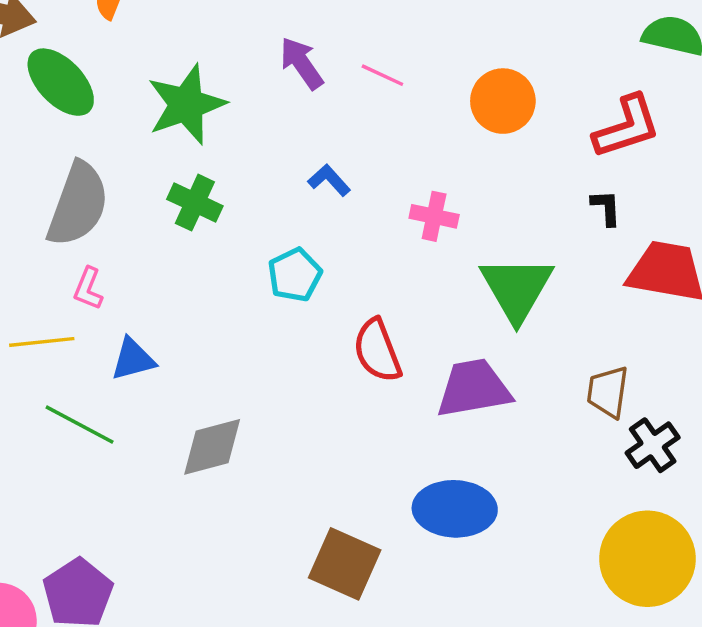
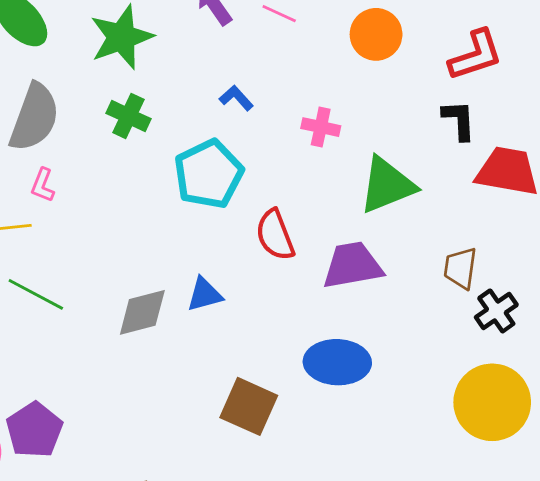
black L-shape: (606, 208) -> (459, 120), size x1.4
cyan pentagon: (295, 275) -> (209, 174), size x1.6
green triangle: (517, 289) -> (387, 185), turned 38
blue triangle: (133, 359) -> (205, 294), moved

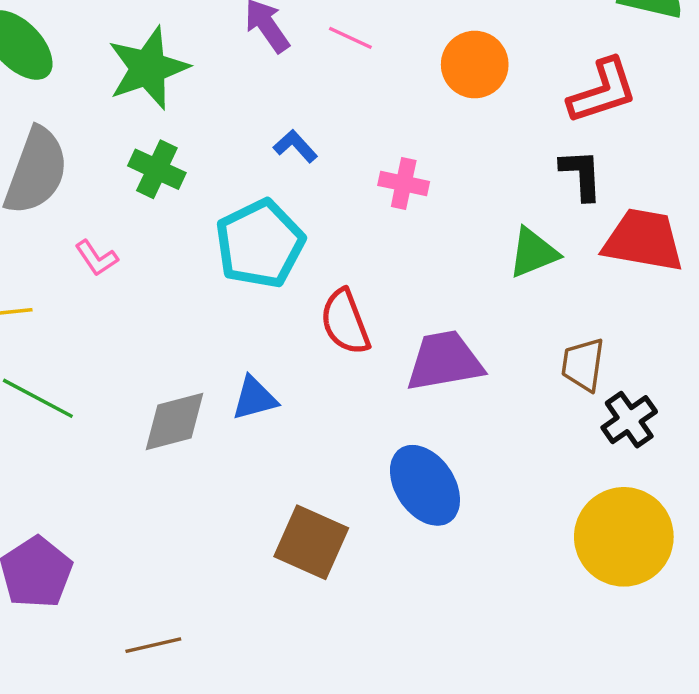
pink L-shape: (43, 185) -> (96, 258), moved, turned -56
green triangle: (387, 185) -> (533, 253), moved, size x0.7
blue ellipse: (337, 362) -> (425, 485), turned 54

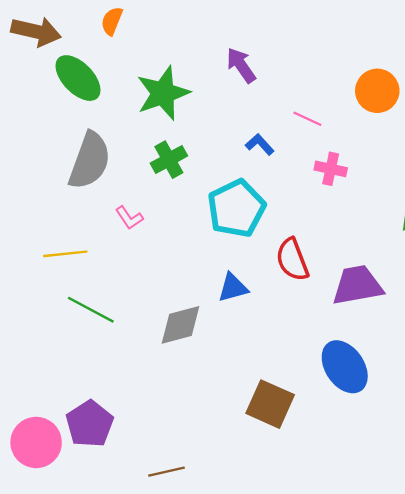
pink line: (350, 38) -> (307, 119), moved
green cross: (157, 169) -> (169, 160), turned 36
blue triangle: (255, 398) -> (233, 288), moved

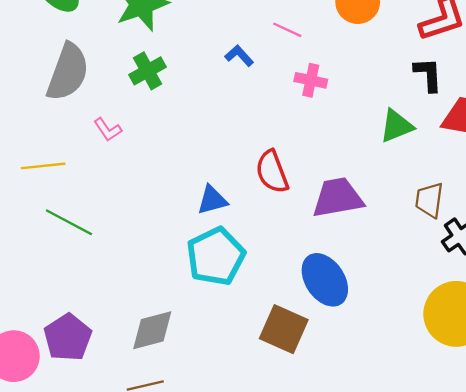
cyan pentagon: (236, 208) -> (216, 256), moved
gray diamond: (180, 325) -> (152, 330), moved
brown square: (270, 404) -> (284, 329), moved

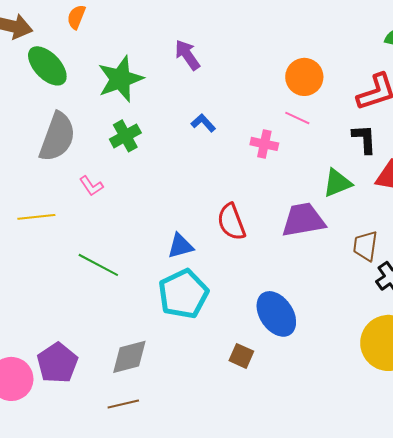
pink line: (287, 30) -> (297, 118), moved
purple trapezoid: (338, 198) -> (303, 220), moved
green line: (69, 222) -> (98, 265), moved
brown square: (284, 329) -> (241, 356), size x0.6

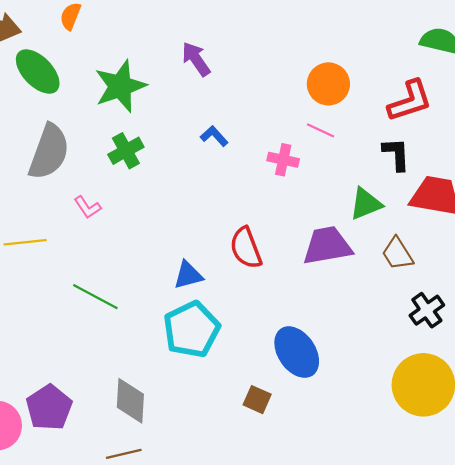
brown trapezoid: (365, 246) -> (397, 254), moved, turned -40
gray diamond: (129, 357) -> (130, 401), turned -72

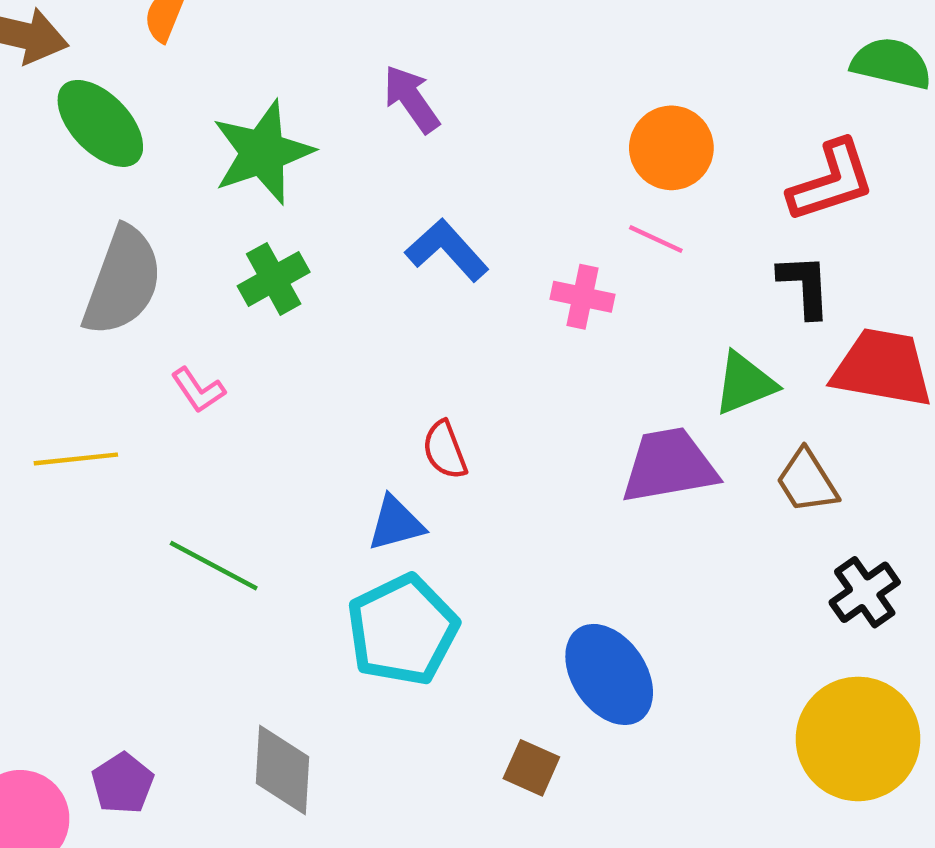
blue L-shape: (214, 136) -> (447, 250), size x1.5
red semicircle: (246, 248) -> (445, 450), moved, size x0.7
purple pentagon: (49, 407) -> (123, 783), size x0.7

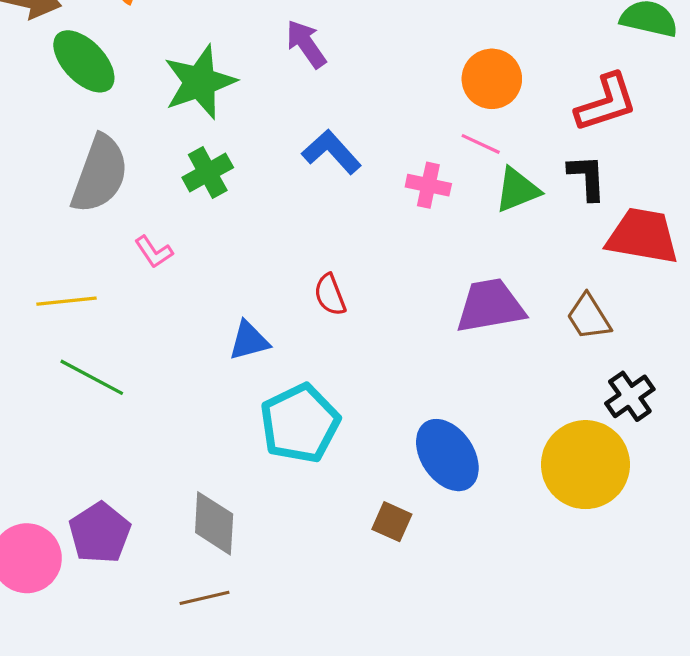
green triangle: (745, 383) -> (517, 190), moved
blue triangle: (396, 523) -> (249, 341), moved
green line: (214, 566) -> (92, 377), moved
yellow circle: (858, 739) -> (585, 465), moved
purple pentagon: (123, 783) -> (100, 533), size x1.4

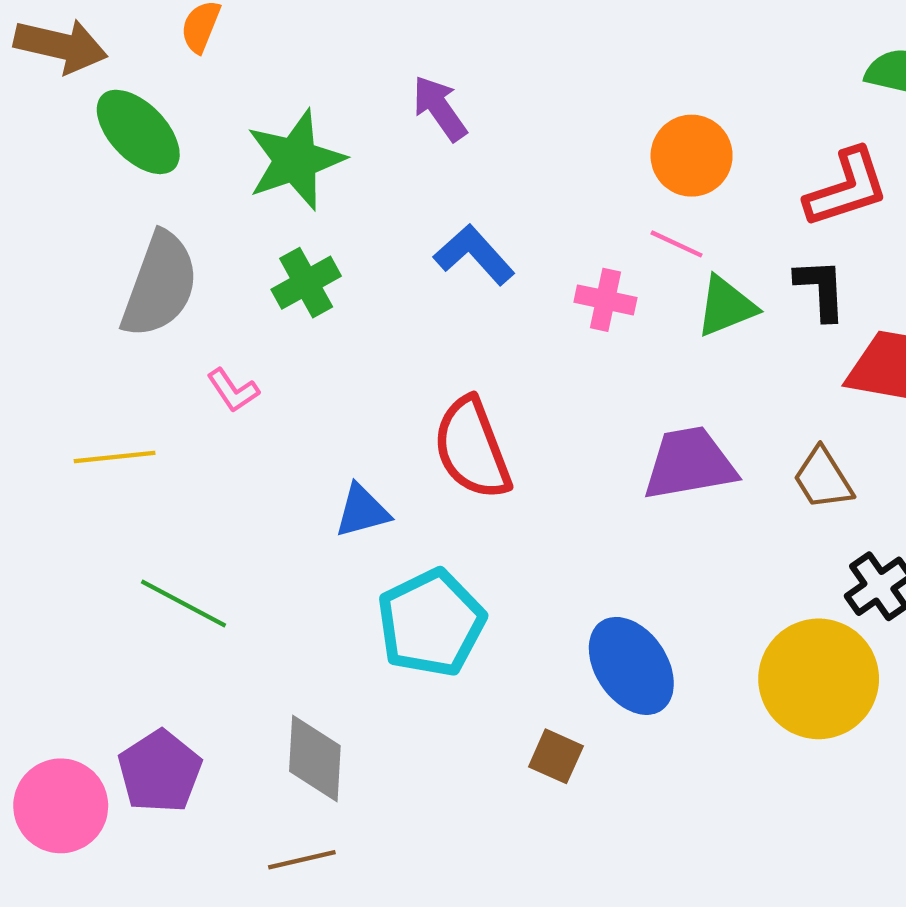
red semicircle: (330, 295) -> (472, 448), size x1.8
green line: (92, 377) -> (183, 603), moved

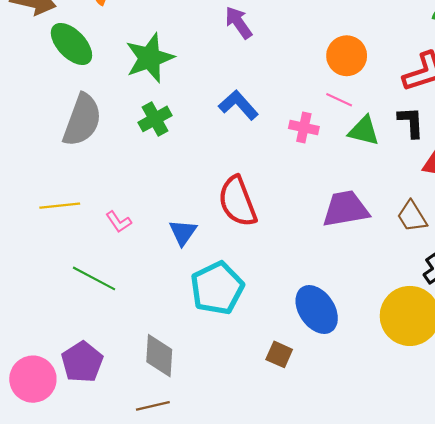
purple arrow: (440, 108) -> (239, 23), moved
green triangle: (726, 306) -> (364, 131), turned 36
pink L-shape: (233, 390) -> (119, 222), moved
blue triangle: (362, 511) -> (183, 232), turned -40

